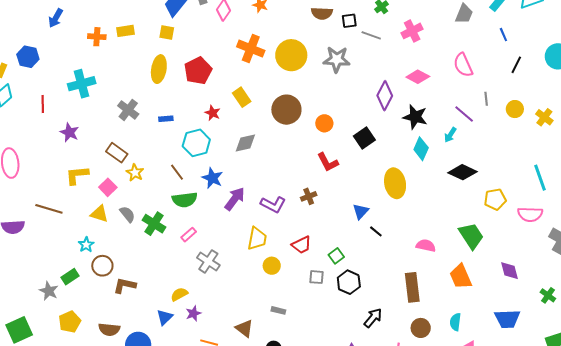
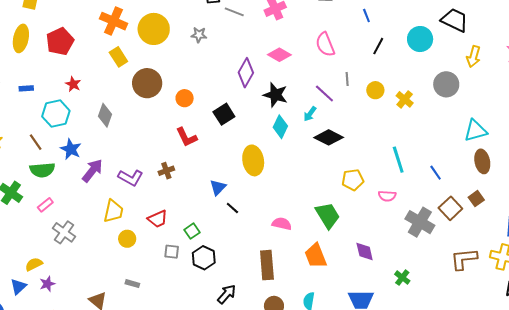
gray star: (337, 59) -> (199, 35), size x0.6
yellow rectangle: (242, 97) -> (118, 57), moved
gray diamond: (245, 143) -> (105, 115), turned -60
black diamond: (463, 172) -> (329, 137), moved
pink semicircle: (530, 214) -> (387, 196), size x0.7

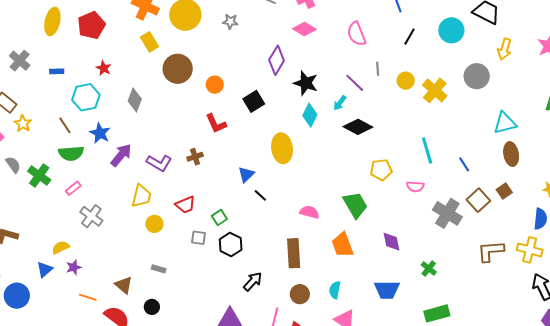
pink diamond: (279, 55) -> (304, 29), moved
yellow cross: (405, 99) -> (435, 90), size x1.4

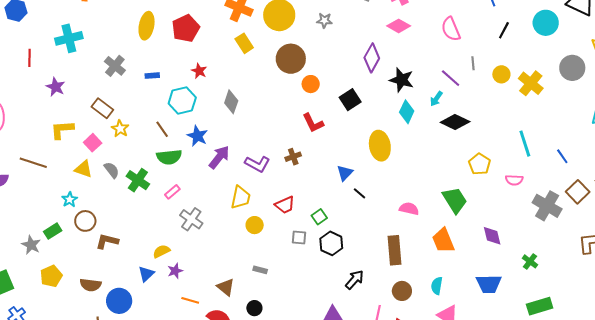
brown circle: (178, 69) -> (291, 59), moved
yellow pentagon: (381, 170) -> (480, 164), turned -30

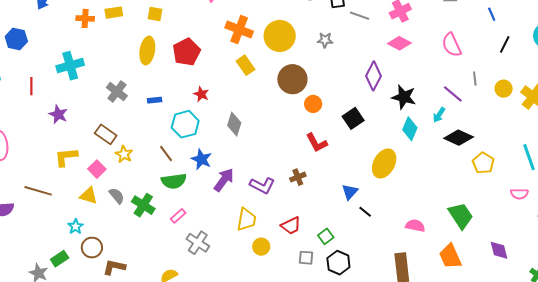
yellow ellipse: (380, 146) -> (384, 163), turned 40
yellow pentagon: (480, 164) -> (483, 163), moved

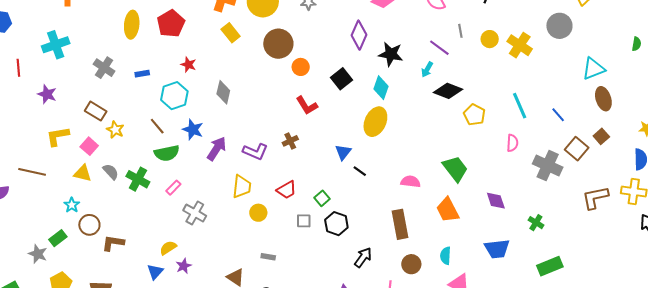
cyan diamond: (410, 129) -> (381, 88), moved
pink semicircle: (519, 194) -> (512, 143), turned -84

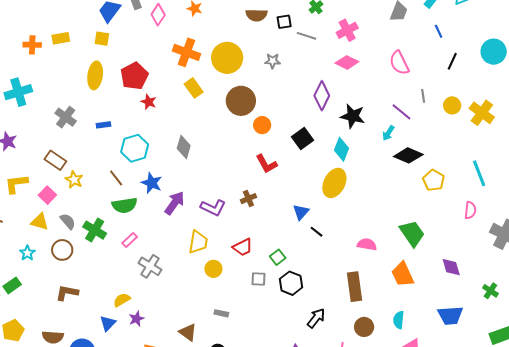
red star: (188, 65) -> (149, 102), moved
brown circle: (89, 225) -> (62, 250), moved

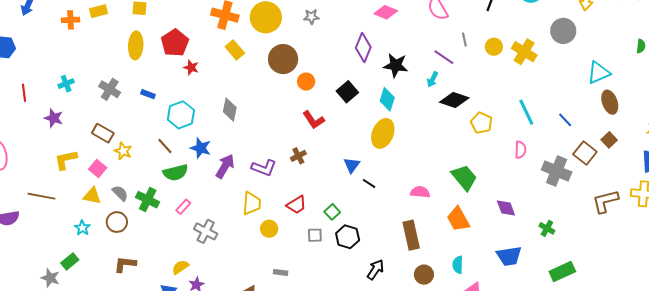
cyan cross: (18, 92) -> (66, 84), moved, size x0.6
blue rectangle: (103, 125) -> (148, 94), turned 32

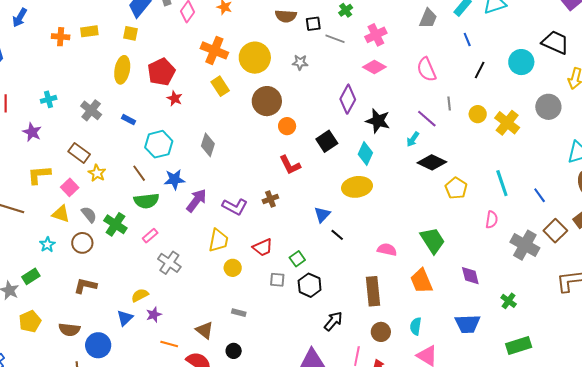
yellow ellipse: (383, 133) -> (357, 187), turned 52
blue star: (201, 148) -> (174, 179), turned -30

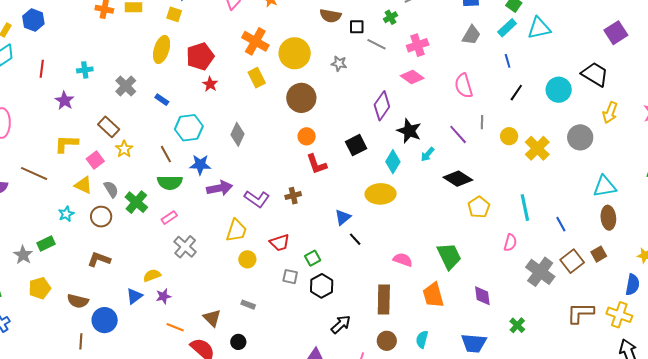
orange circle: (287, 126) -> (307, 136), moved
cyan arrow: (413, 139) -> (428, 154), moved
purple arrow: (196, 200) -> (220, 188), turned 35

